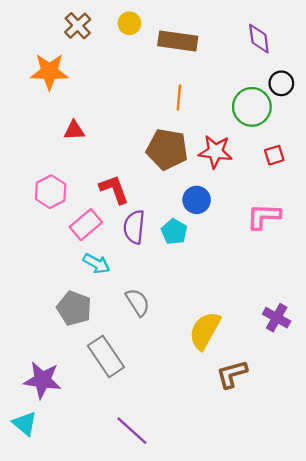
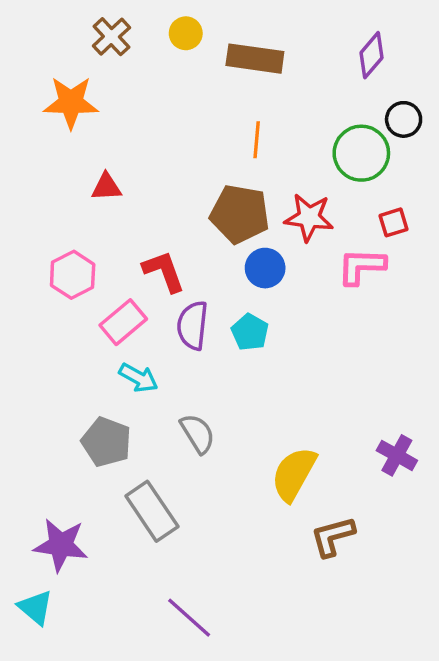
purple diamond: (259, 39) -> (371, 55), turned 48
blue circle: (197, 200) -> (265, 268), moved
pink L-shape: (264, 216) -> (361, 266), moved

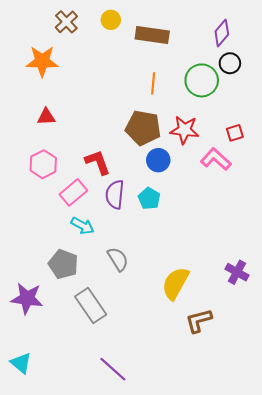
black circle: (404, 119) -> (230, 63), moved
green circle: (361, 153) -> (202, 80), moved
red triangle: (106, 187) -> (46, 117), moved
pink L-shape: (361, 266) -> (216, 159), turned 40
purple star: (61, 545) -> (27, 298), moved

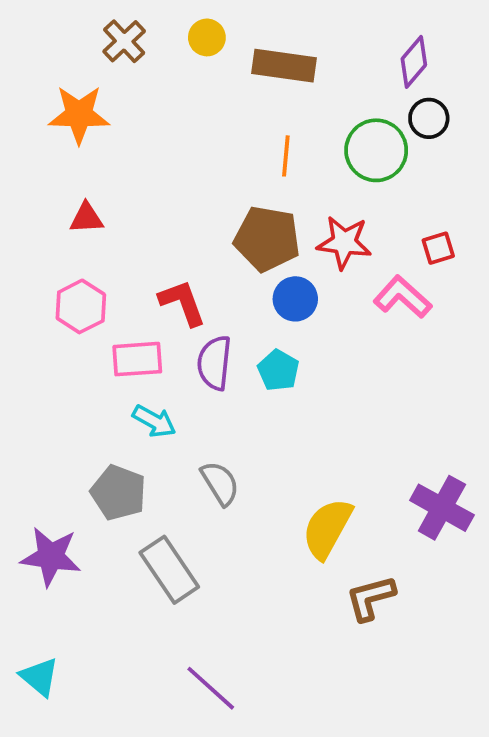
pink rectangle: (73, 192) -> (137, 359), turned 36
purple cross: (237, 272) -> (442, 508), size x1.4

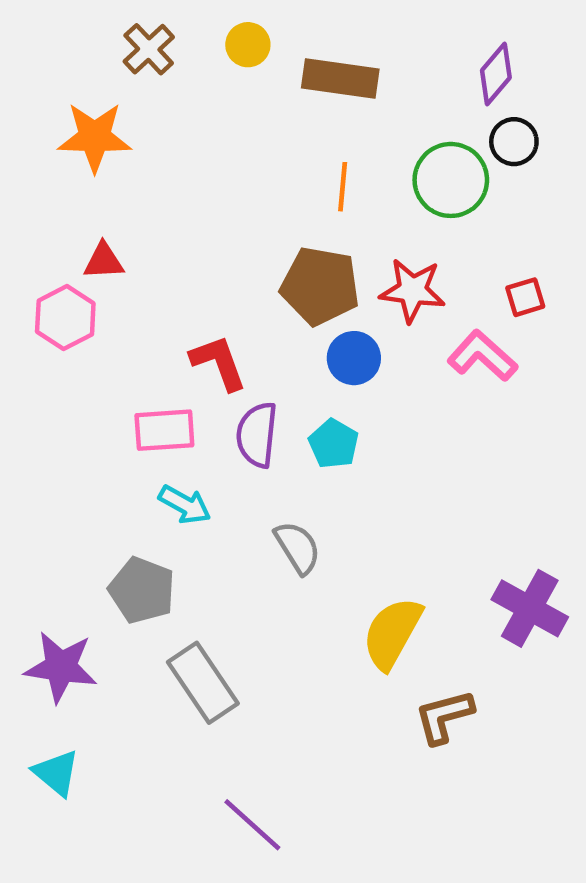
pink hexagon: (81, 306) -> (65, 317), moved
gray semicircle: (220, 483) -> (298, 547), moved
cyan triangle: (39, 677) -> (56, 773), moved

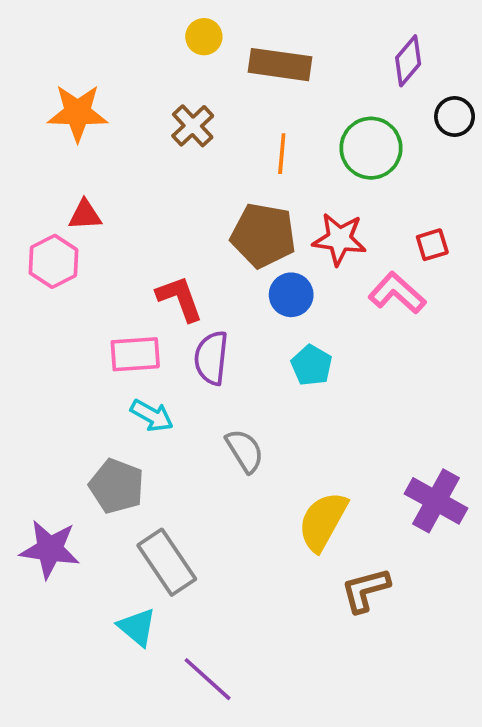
brown cross: (149, 49) -> (193, 126), moved
black circle: (514, 142) -> (455, 117), moved
cyan pentagon: (334, 444) -> (312, 365), moved
cyan triangle: (56, 773) -> (137, 627), moved

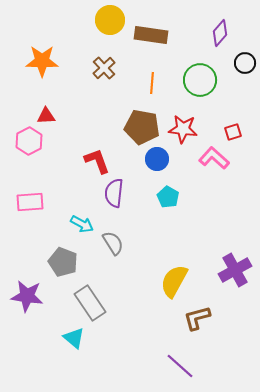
yellow circle: (204, 37) -> (110, 20), size x1.5
pink rectangle: (135, 354) -> (30, 202), moved
gray semicircle: (245, 451) -> (113, 243), moved
purple cross: (436, 501) -> (235, 270), turned 32
purple line: (208, 679) -> (180, 366), moved

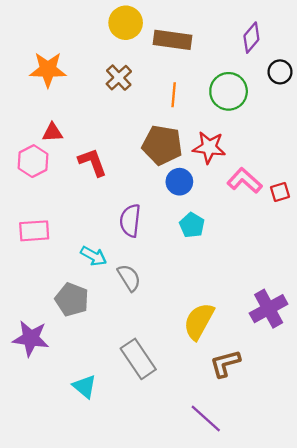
red square: (233, 132) -> (280, 192), moved
red L-shape: (97, 161) -> (92, 162), moved
gray rectangle: (90, 303) -> (138, 359), moved

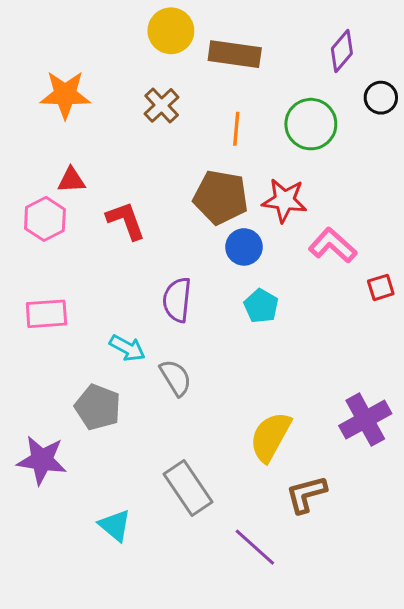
red square: (280, 192) -> (381, 287), moved
purple line: (206, 418) -> (255, 547), moved

